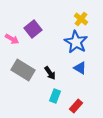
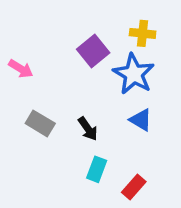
yellow cross: (81, 19) -> (143, 33), turned -32
purple square: (33, 29) -> (93, 51), moved
gray rectangle: (23, 70) -> (40, 123), size x0.7

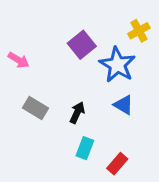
yellow cross: (143, 33) -> (139, 31), moved, turned -35
black arrow: (88, 129) -> (77, 113), turned -120

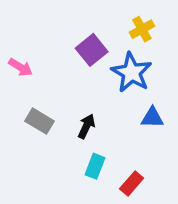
yellow cross: (139, 31) -> (142, 29), moved
blue triangle: (124, 105) -> (152, 118), moved, turned -30

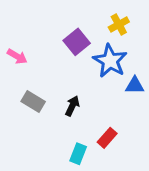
blue triangle: (152, 118) -> (135, 86), moved
cyan rectangle: (95, 166) -> (78, 154), moved
red rectangle: (132, 184) -> (107, 138), moved

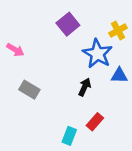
yellow cross: (119, 25) -> (118, 31), moved
purple square: (77, 42) -> (68, 24), moved
black arrow: (72, 106) -> (85, 87), moved

